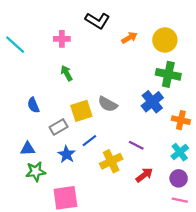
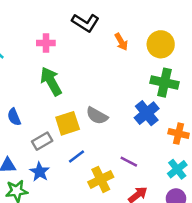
orange arrow: (129, 38) -> (121, 42), turned 91
green arrow: (67, 73) -> (51, 81), size x1.6
blue star: (67, 154) -> (40, 172), moved

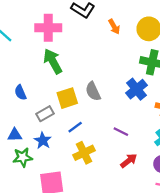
pink cross: (46, 43) -> (48, 28), size x1.6
gray semicircle: (97, 116) -> (93, 91), turned 36
yellow cross: (101, 179) -> (84, 153), moved

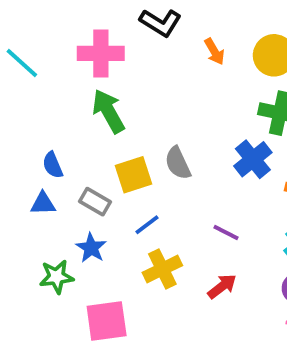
gray rectangle: (45, 114) -> (95, 202), turned 60
blue triangle: (15, 135) -> (43, 204), moved
red arrow: (129, 161) -> (222, 286), moved

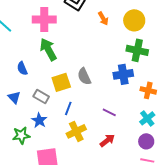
blue cross: (253, 159) -> (123, 74), turned 30
blue semicircle: (53, 165) -> (22, 68), moved
blue triangle: (43, 204) -> (14, 97), turned 48
blue line: (147, 225) -> (68, 108), turned -32

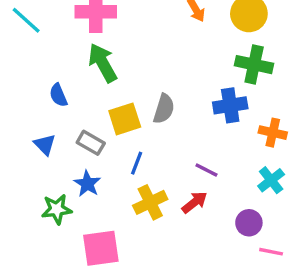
gray semicircle: (84, 76) -> (164, 109), turned -138
red arrow: (107, 140) -> (194, 202), moved
purple circle: (146, 141) -> (249, 223), moved

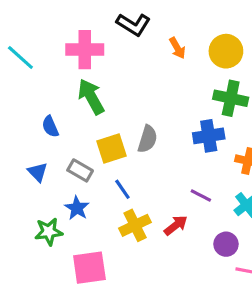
blue line: (137, 163) -> (122, 189), turned -55
purple line: (206, 170) -> (201, 196), moved

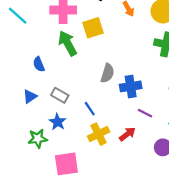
blue cross: (209, 136) -> (131, 86), moved
yellow square: (111, 148) -> (93, 28), moved
blue triangle: (38, 172) -> (30, 96), turned 40

